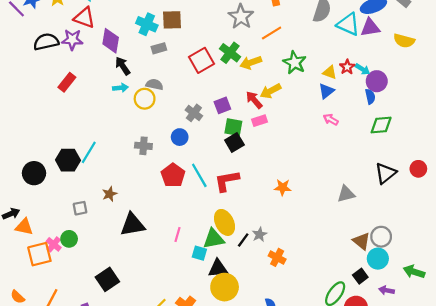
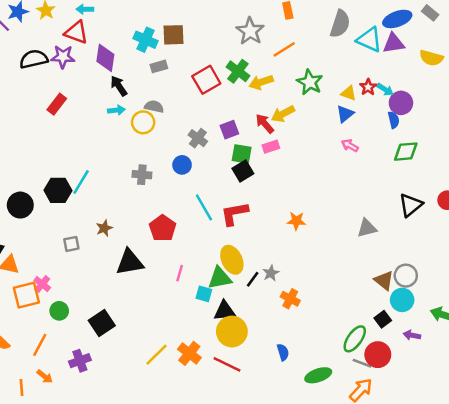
red pentagon: (173, 175) -> (163, 228), moved
green circle: (69, 239) -> (59, 311), moved

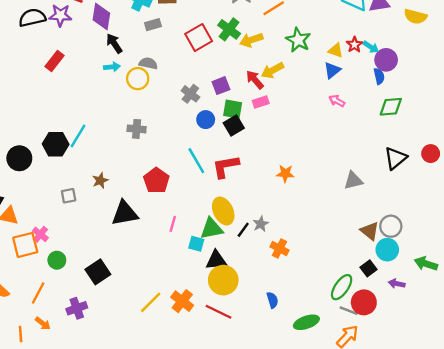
blue circle: (182, 165) -> (206, 120), moved

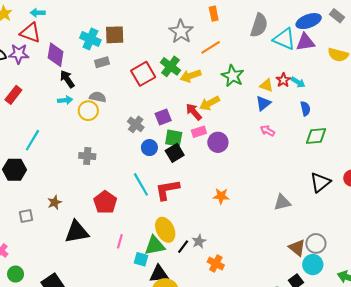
purple circle: (386, 60) -> (218, 142), moved
cyan line: (78, 136) -> (32, 140), moved

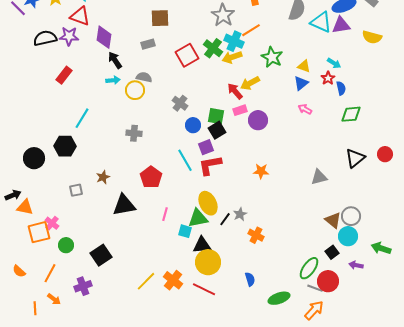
cyan cross: (90, 39) -> (234, 41), moved
red star: (283, 80) -> (328, 78), moved
purple square: (163, 117) -> (206, 147), moved

